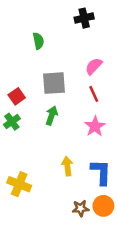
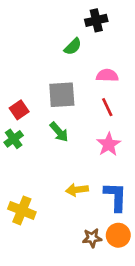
green semicircle: (38, 41) -> (73, 47), moved, turned 56
pink semicircle: (94, 66) -> (107, 75), turned 48
green arrow: (52, 116) -> (59, 132), turned 120
yellow arrow: (67, 166) -> (77, 190), turned -90

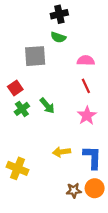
black cross: (96, 20) -> (59, 14), moved
green semicircle: (73, 47) -> (58, 37), turned 64
gray square: (62, 95) -> (35, 56), moved
green cross: (14, 139) -> (22, 109), moved

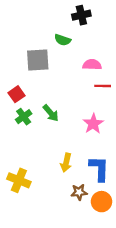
black cross: (59, 14) -> (81, 15), moved
red line: (86, 86) -> (103, 86), moved, turned -64
yellow arrow: (62, 152) -> (66, 163), turned -70
brown star: (74, 190) -> (79, 192), moved

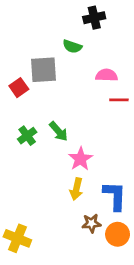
red square: (17, 94) -> (19, 88), moved
pink star: (93, 124) -> (81, 159), moved
yellow cross: (19, 180) -> (17, 238), moved

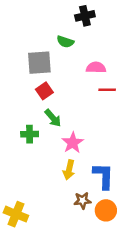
red square: (19, 88) -> (44, 91), moved
green cross: (27, 136) -> (30, 134), moved, turned 35

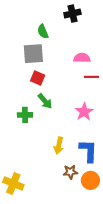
green semicircle: (65, 42) -> (43, 31), moved, turned 48
red square: (44, 91) -> (38, 78), turned -32
pink star: (73, 143) -> (84, 112), moved

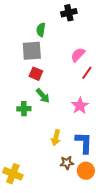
green semicircle: (43, 31) -> (41, 30), turned 32
pink semicircle: (82, 58) -> (78, 55), turned -49
red line: (91, 77) -> (87, 73), turned -56

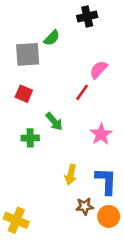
green semicircle: (41, 30) -> (52, 38), turned -144
gray square: (32, 51) -> (28, 54), moved
red line: (87, 73) -> (82, 92), moved
red square: (36, 74) -> (24, 94), moved

